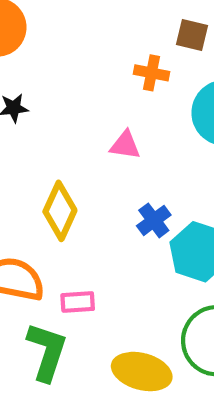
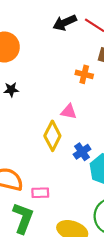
yellow diamond: (60, 211) -> (52, 136), moved

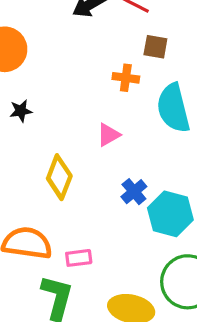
pink triangle: (69, 112) -> (109, 135), turned -35
yellow diamond: (52, 136) -> (59, 177), moved

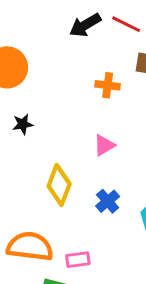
orange cross: (126, 78) -> (108, 85), moved
blue cross: (134, 192) -> (108, 201), moved

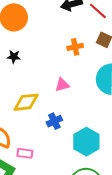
orange cross: (108, 85) -> (75, 47), turned -35
yellow diamond: (59, 185) -> (26, 102), turned 48

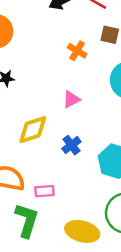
orange cross: (75, 47) -> (77, 51), turned -35

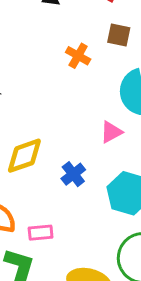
pink triangle: (71, 99) -> (111, 132), moved

